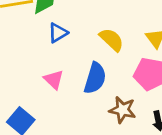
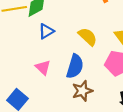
brown star: (123, 110) -> (82, 91), moved, turned -30

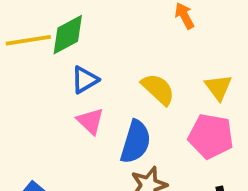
pink triangle: (43, 67) -> (90, 121), moved

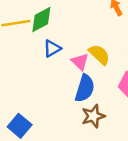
pink triangle: (90, 121) -> (80, 62), moved

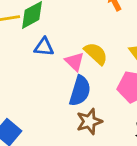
blue triangle: (52, 48) -> (44, 47), turned 36

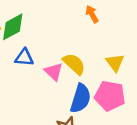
blue semicircle: (80, 91) -> (80, 98), moved

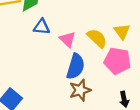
yellow semicircle: (74, 64) -> (97, 38), moved
blue semicircle: (80, 98) -> (76, 66), moved

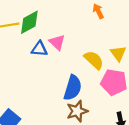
pink triangle: (68, 39) -> (57, 42), moved

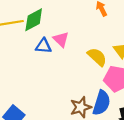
blue semicircle: (73, 88) -> (101, 103), moved

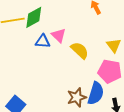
yellow semicircle: (97, 57) -> (80, 50), moved

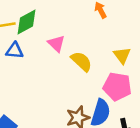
blue triangle: (43, 41) -> (15, 51), moved

